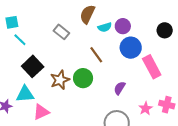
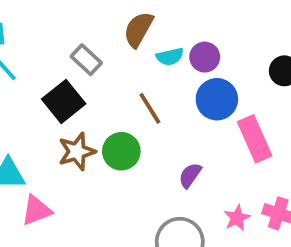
black square: (33, 66) -> (64, 101), moved

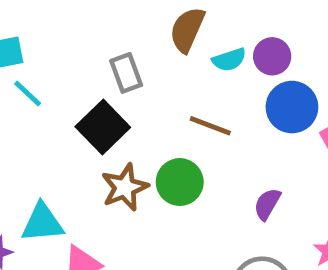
gray rectangle: (86, 60) -> (126, 73), turned 32
brown line: (150, 108) -> (210, 126), turned -32

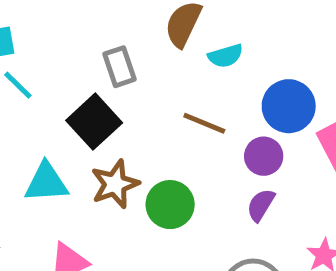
purple circle: (272, 56) -> (264, 156), moved
green circle: (180, 182) -> (170, 205), moved
cyan triangle: (42, 223) -> (46, 182), moved

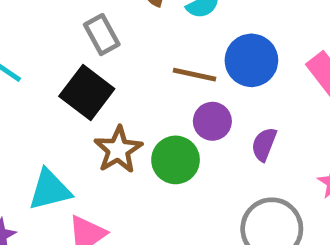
blue circle: (289, 106) -> (251, 60), moved
purple circle: (264, 156) -> (212, 121), moved
cyan triangle: (46, 182) -> (50, 190), moved

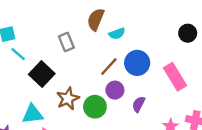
brown line: (195, 75) -> (109, 67), turned -66
black square: (87, 92) -> (42, 74), moved

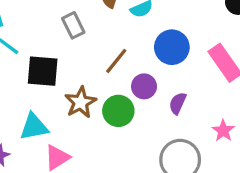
brown line: (109, 67) -> (116, 61), moved
black square: (42, 74) -> (43, 71), turned -35

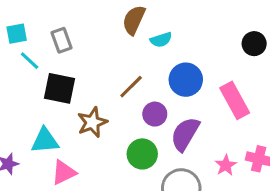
gray rectangle: (73, 25) -> (62, 40), moved
purple semicircle: (178, 103) -> (185, 134), size x1.6
green circle: (118, 111) -> (142, 154), moved

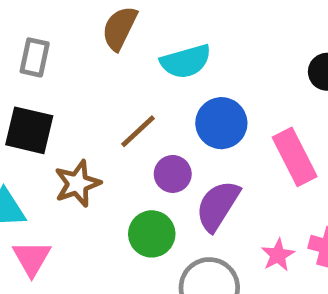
brown semicircle: (134, 20) -> (120, 28), moved
gray rectangle: (62, 40) -> (35, 57), turned 30
cyan semicircle: (161, 40) -> (186, 61), size x1.5
pink triangle: (64, 172) -> (32, 258), turned -36

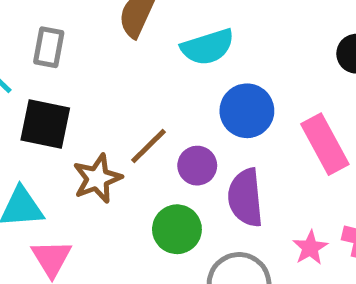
brown line: (138, 131) -> (148, 146), moved
purple semicircle: (218, 206) -> (245, 198), turned -36

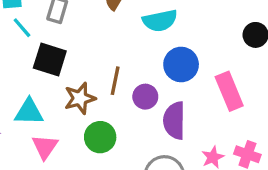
brown line: (148, 146) -> (115, 81), turned -40
green circle: (177, 229) -> (100, 137), moved

